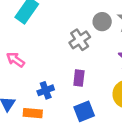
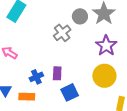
purple rectangle: (79, 78) -> (57, 73), moved

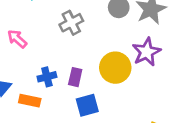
gray cross: (62, 33) -> (71, 23), moved
yellow circle: (104, 76) -> (115, 68), moved

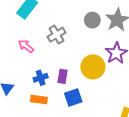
pink arrow: (17, 39) -> (26, 46), moved
orange rectangle: (30, 101) -> (39, 100), moved

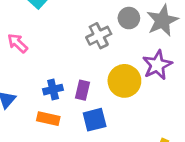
gray cross: (57, 35) -> (99, 36), moved
pink arrow: (26, 46) -> (18, 43), moved

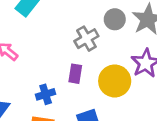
purple rectangle: (83, 90) -> (75, 74), moved

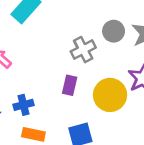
blue cross: (46, 94) -> (23, 105), moved

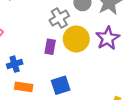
yellow circle: (110, 95) -> (76, 39), moved

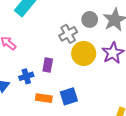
purple rectangle: (50, 47) -> (48, 65), moved
orange rectangle: (24, 87) -> (44, 98), moved

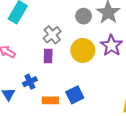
gray cross: (68, 34) -> (52, 35), moved
purple rectangle: (48, 65) -> (48, 56), moved

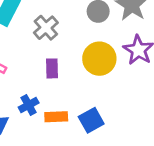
gray cross: (52, 35) -> (46, 28), moved
orange rectangle: (50, 100) -> (56, 117), moved

